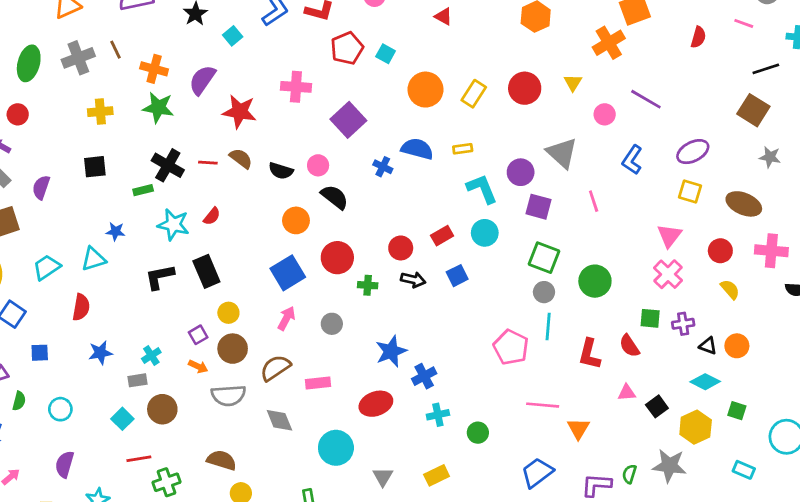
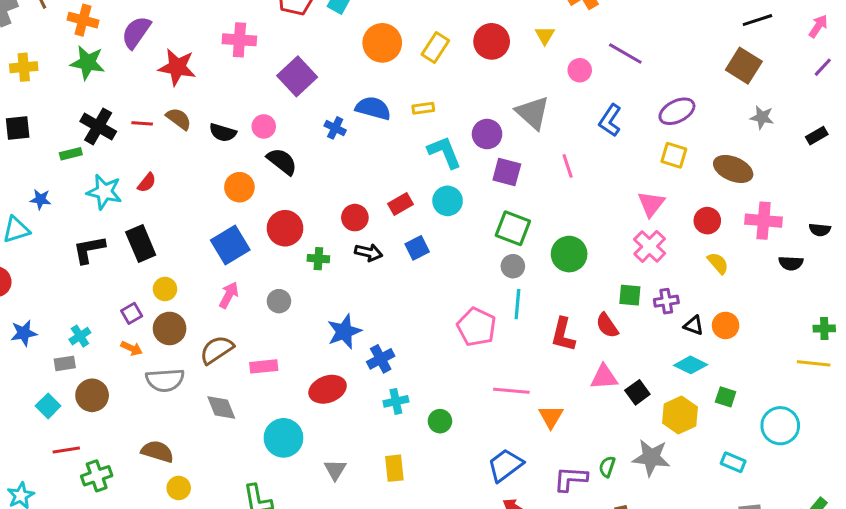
pink triangle: (627, 393) -> (604, 377), size x1.4
yellow rectangle: (437, 475) -> (394, 468), turned -70

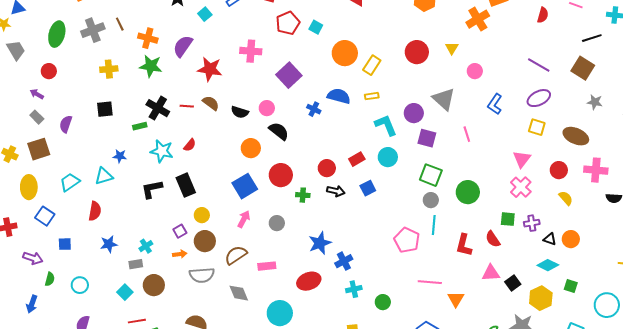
yellow rectangle: (435, 47) -> (372, 65), moved
purple line: (625, 54) -> (539, 65), moved
orange arrow: (132, 348) -> (180, 254), turned -32

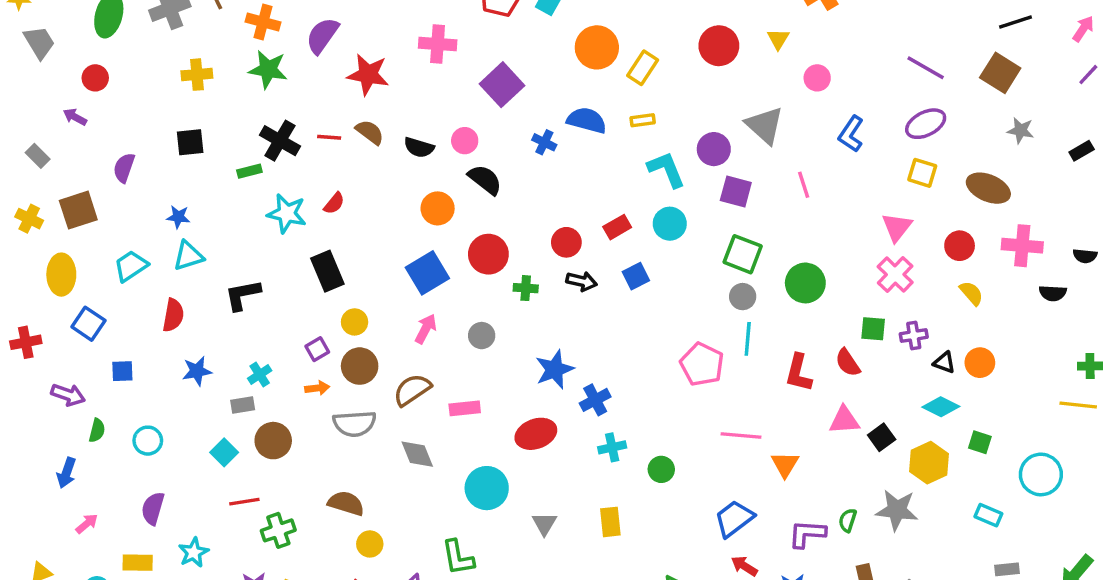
gray rectangle: (37, 117) -> (38, 156), moved
blue star: (120, 156) -> (178, 217), moved
black L-shape: (152, 189) -> (243, 295), moved

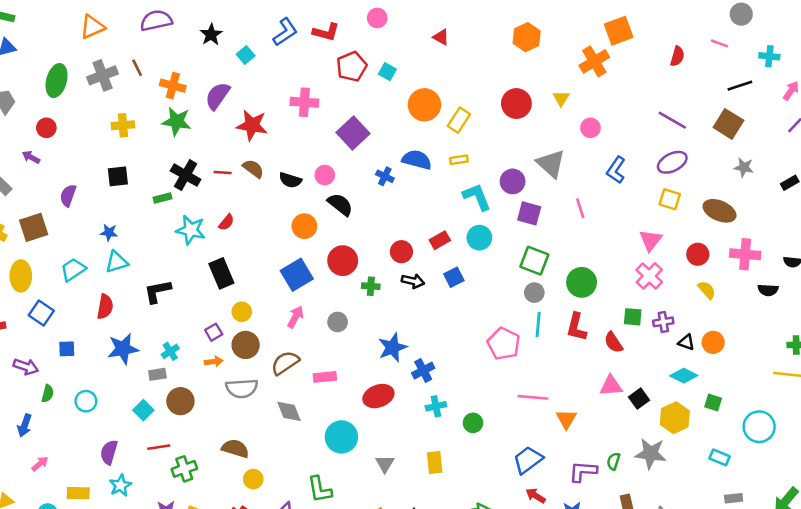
blue star: (197, 371) -> (123, 349), size x1.4
red L-shape: (799, 373) -> (576, 327), moved
purple semicircle: (153, 508) -> (109, 452), moved

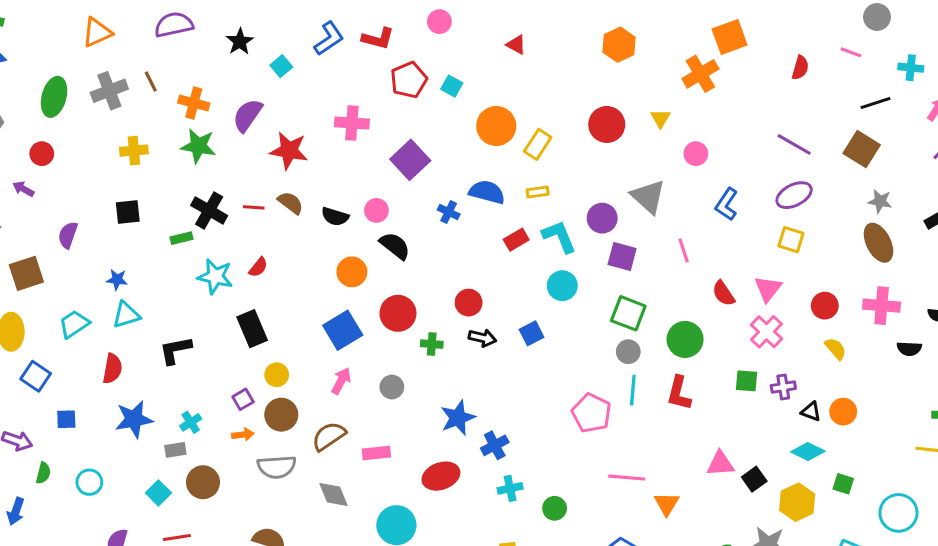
brown ellipse: (720, 211) -> (879, 243), moved, turned 40
red rectangle: (440, 240) -> (516, 240), moved
red semicircle: (613, 342) -> (723, 293), moved

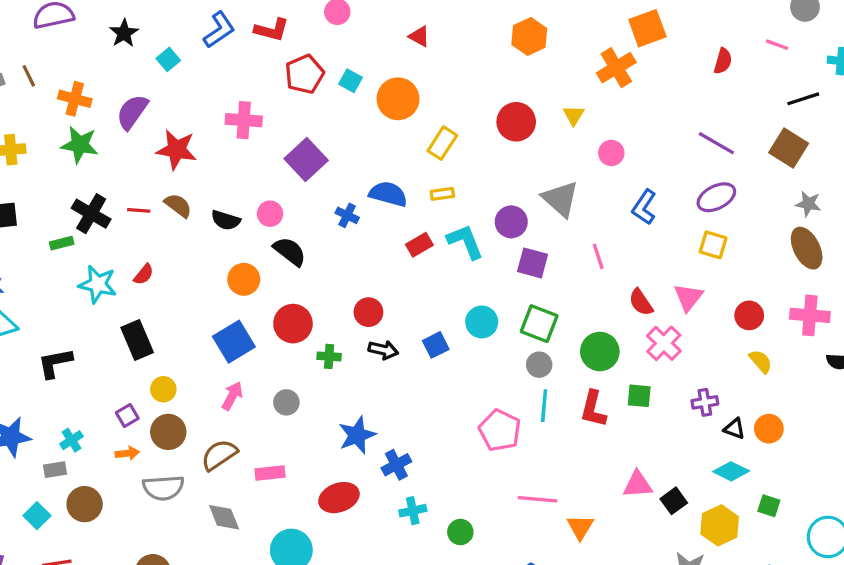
orange circle: (496, 126) -> (398, 99), moved
cyan circle: (562, 286) -> (482, 322), moved
pink cross: (766, 332) -> (664, 343), moved
green square: (746, 381) -> (639, 396), moved

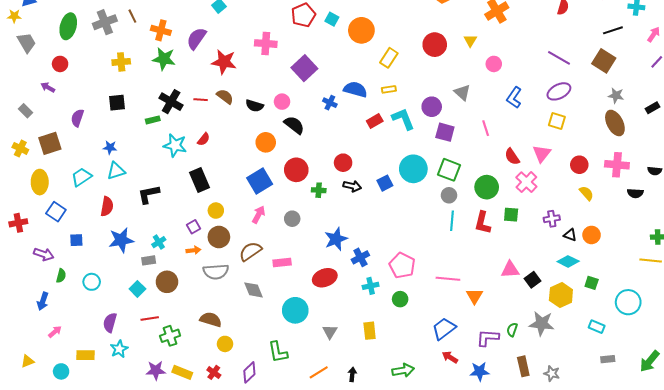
gray triangle: (560, 199) -> (462, 92), size x0.7
cyan circle: (482, 322) -> (413, 169), size x1.4
pink pentagon: (500, 430) -> (402, 266), moved

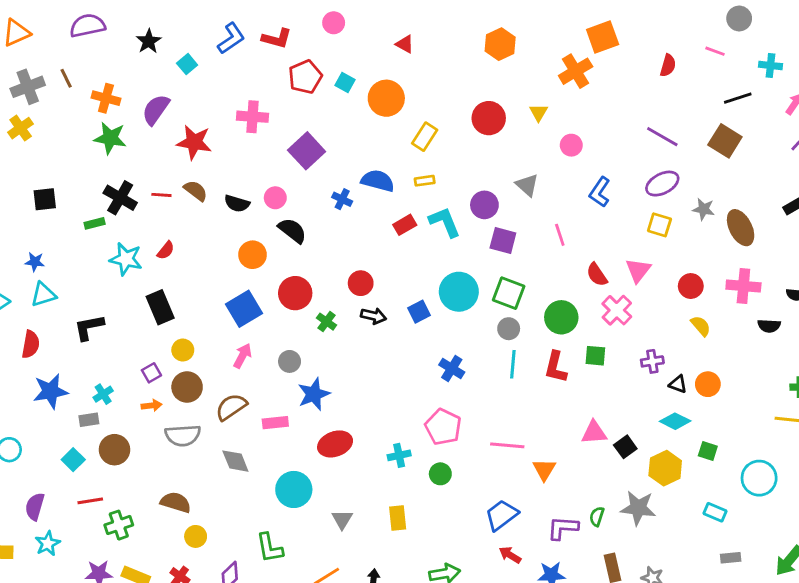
yellow cross: (121, 62) -> (21, 128), moved, turned -30
gray star: (616, 96) -> (704, 209), moved
green cross: (319, 190) -> (327, 322), turned 32
blue star: (336, 239) -> (314, 394), moved
blue cross: (360, 257) -> (452, 369), moved, turned -30

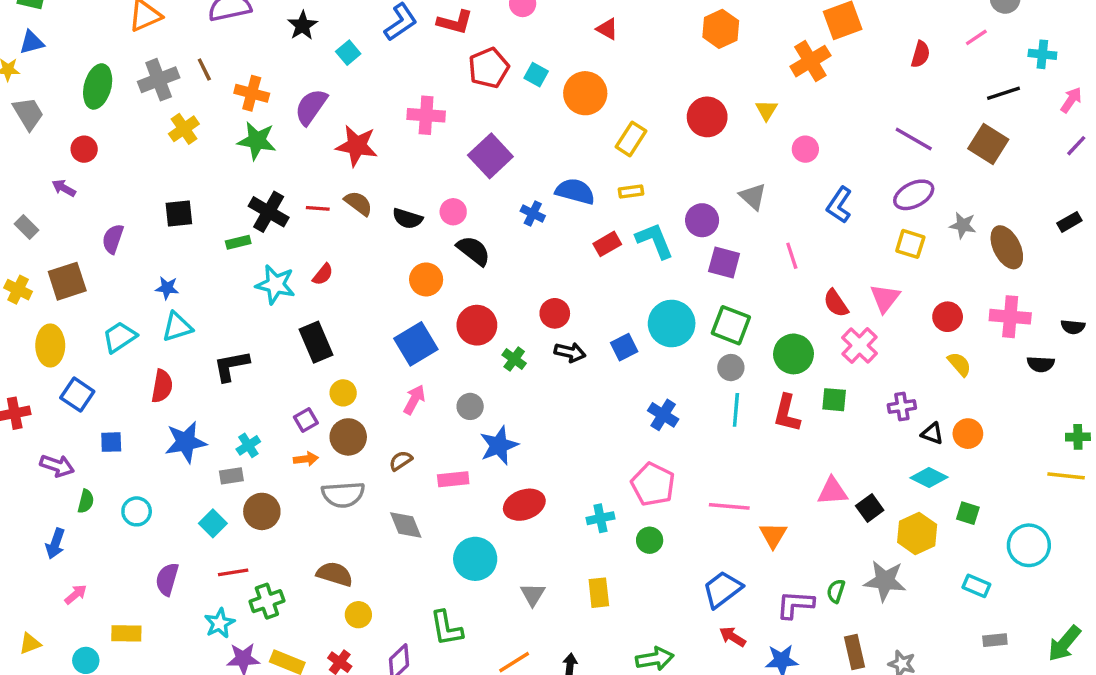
pink line: (715, 51) -> (976, 37), turned -54
yellow cross: (21, 128) -> (184, 129), moved
brown semicircle: (231, 407) -> (401, 461), size x0.6
cyan star: (48, 544) -> (220, 623), moved

